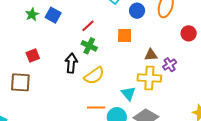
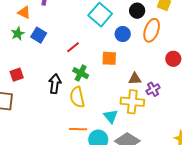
green cross: (89, 46) -> (81, 73), moved
yellow semicircle: (94, 76) -> (77, 97), turned 110

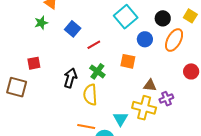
blue square: (39, 35) -> (73, 29), moved

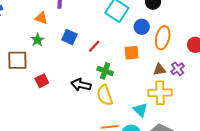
orange ellipse: (174, 40) -> (163, 38), moved
black arrow: (70, 78) -> (81, 85), turned -78
brown square: (17, 87) -> (17, 60), moved
purple cross: (166, 99) -> (178, 69), moved

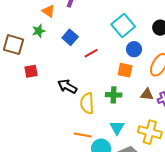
blue circle: (142, 27) -> (134, 49), moved
green cross: (105, 71) -> (114, 95), moved, turned -35
yellow cross: (160, 93) -> (150, 132), moved

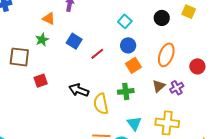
cyan square: (123, 25) -> (125, 21), size x0.6
blue circle: (134, 49) -> (128, 45), moved
orange square: (125, 70) -> (133, 65), turned -35
brown triangle: (147, 94) -> (159, 86), turned -40

